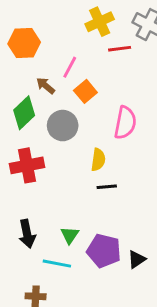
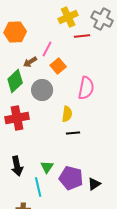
brown arrow: (46, 86) -> (30, 62), turned -72
cyan line: (57, 264) -> (38, 187), turned 66

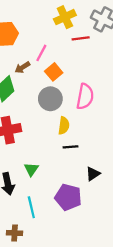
gray circle: (42, 90) -> (50, 99), moved
green triangle: (47, 167) -> (31, 169), moved
black triangle: (94, 184) -> (93, 174), moved

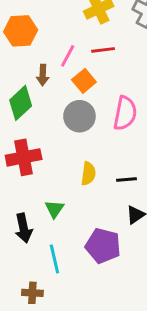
red line: (81, 38) -> (103, 50), moved
brown arrow: (22, 67) -> (43, 75), turned -56
yellow semicircle: (64, 126) -> (88, 174), moved
black line: (70, 147) -> (127, 179), moved

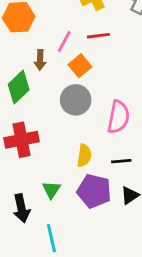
pink semicircle: (125, 113) -> (118, 117), moved
purple pentagon: (103, 246) -> (94, 191), moved

